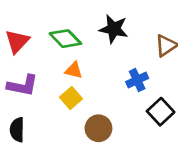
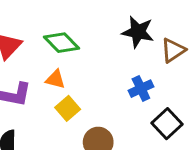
black star: (114, 29) -> (138, 32), moved
orange triangle: (74, 70) -> (55, 79), moved

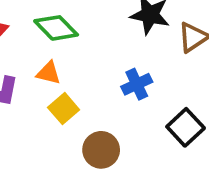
blue cross: (141, 89) -> (137, 84), moved

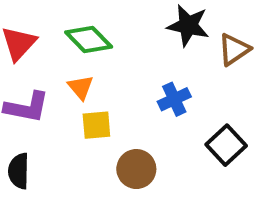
orange triangle: (49, 73) -> (81, 87), turned 36
yellow square: (64, 109) -> (96, 125), turned 36

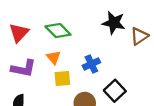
blue cross: (174, 99) -> (91, 64), moved
black square: (226, 145) -> (115, 91), moved

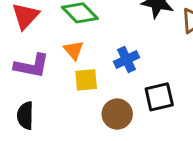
black square: (115, 91) -> (159, 97), turned 30

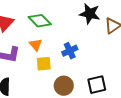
black square: (159, 97) -> (97, 85), moved

